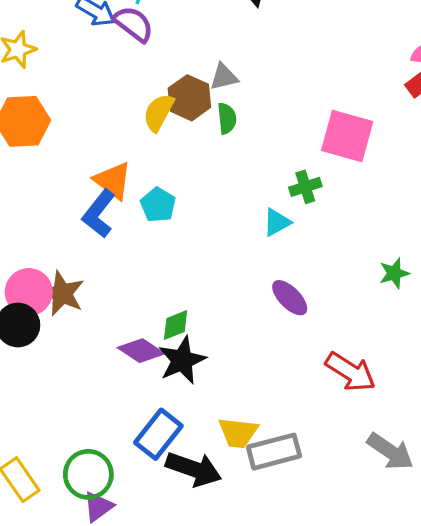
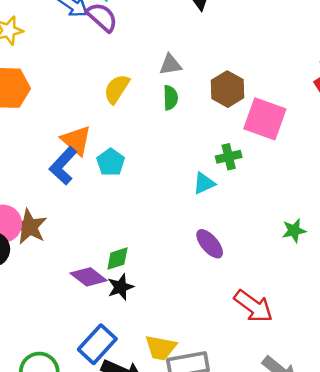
brown hexagon: (189, 98) -> (228, 89), moved
black star: (182, 360) -> (121, 287), size x0.7

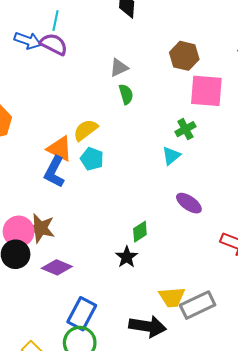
yellow semicircle: (117, 89) -> (86, 130), moved, turned 35
brown hexagon: (228, 89) -> (184, 56), moved
green diamond: (117, 259) -> (140, 232), moved
purple diamond: (89, 277) -> (57, 267), moved
blue rectangle: (97, 344) -> (82, 314), moved

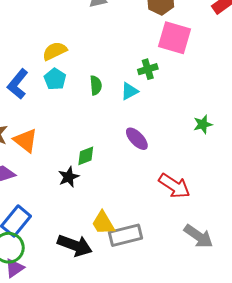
green semicircle: (126, 94) -> (96, 85), moved
orange triangle: (60, 149) -> (26, 141), moved
yellow trapezoid: (172, 297) -> (103, 223), turned 52

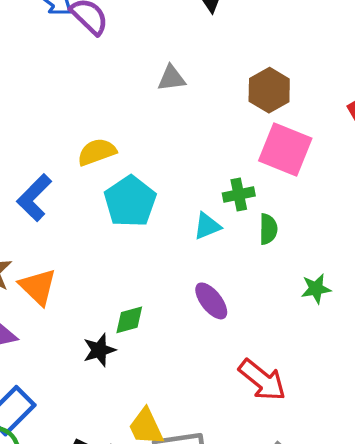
cyan pentagon: (55, 79) -> (130, 201), moved, size x1.5
green semicircle: (96, 85) -> (268, 229), moved

